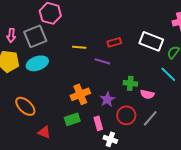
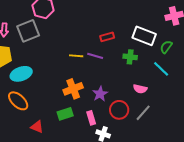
yellow line: (79, 47) -> (76, 56), moved
cyan ellipse: (37, 63) -> (21, 74), moved
green cross: (130, 83) -> (130, 57), moved

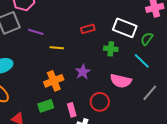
purple line: (95, 56) -> (36, 32), moved
pink semicircle: (140, 89) -> (121, 81), size x1.5
purple star: (100, 94) -> (83, 72), moved
gray line: (143, 113) -> (150, 93), moved

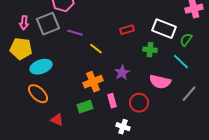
yellow line: (57, 48) -> (96, 49), turned 32
pink rectangle: (72, 110) -> (112, 101), moved

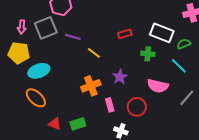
green semicircle: (186, 40) -> (184, 44), turned 32
green rectangle: (85, 107) -> (78, 124), moved

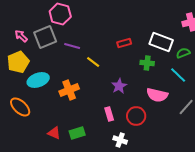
pink arrow: (22, 27) -> (21, 36), turned 128
yellow pentagon: (19, 53) -> (18, 62), turned -30
orange cross: (91, 86) -> (69, 90), moved
orange ellipse: (36, 98) -> (20, 107), moved

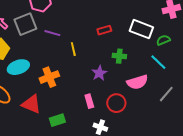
yellow line: (93, 62) -> (73, 49), turned 40
green cross: (147, 63) -> (119, 56), moved
pink semicircle: (157, 95) -> (137, 82), turned -30
red triangle: (54, 133) -> (31, 104), moved, size x1.5

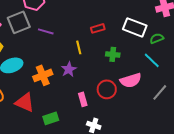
yellow line: (73, 49) -> (79, 47), moved
purple star: (99, 73) -> (69, 69), moved
red circle: (116, 103) -> (107, 89), moved

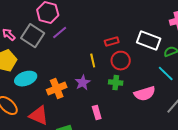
gray square: (19, 22) -> (33, 36), turned -35
purple line: (46, 31) -> (60, 33), moved, turned -56
green cross: (113, 54) -> (116, 83), moved
red circle: (107, 89) -> (121, 61), moved

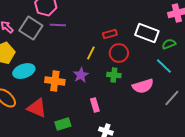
purple line: (60, 33) -> (58, 25), turned 42
yellow line: (93, 61) -> (91, 53), turned 40
orange cross: (57, 89) -> (55, 81), turned 30

